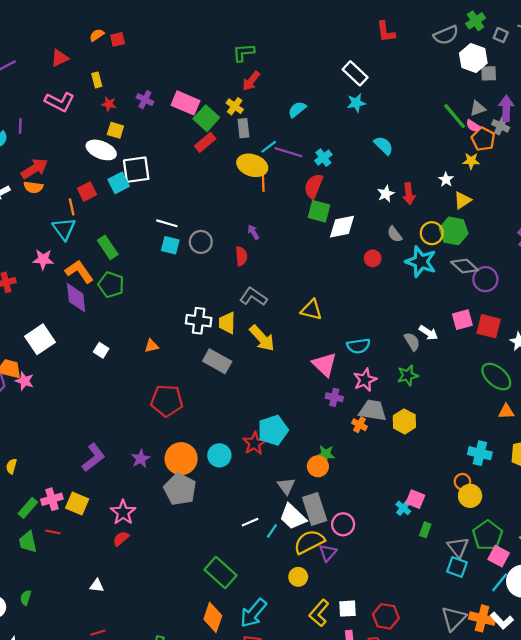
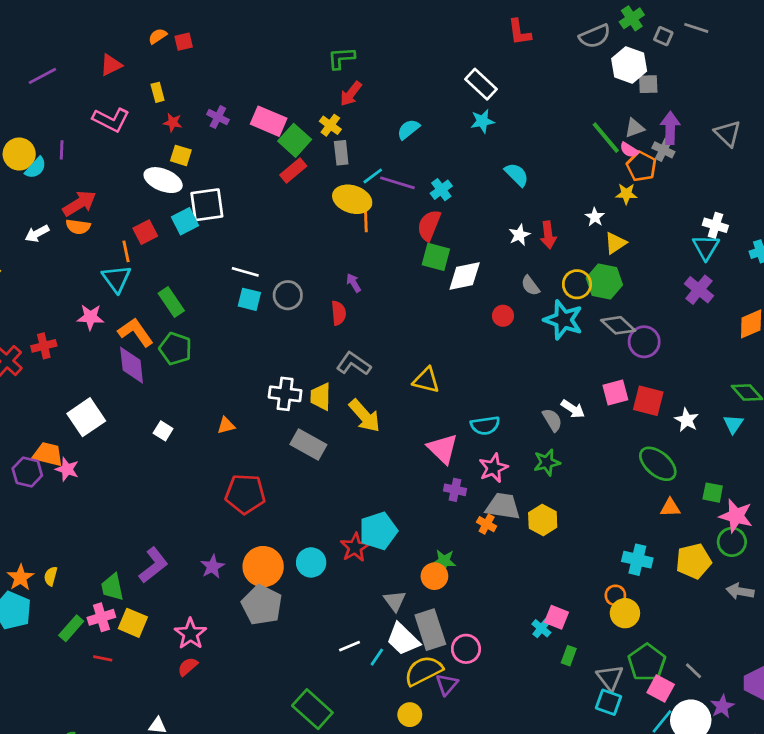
green trapezoid: (28, 542) -> (112, 587), moved

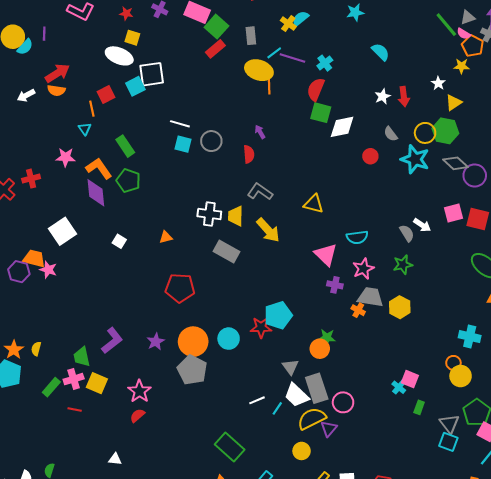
yellow cross: (330, 125) -> (288, 24), moved
cyan triangle: (116, 279) -> (85, 129), size x0.6
red star: (355, 547) -> (261, 327), turned 30

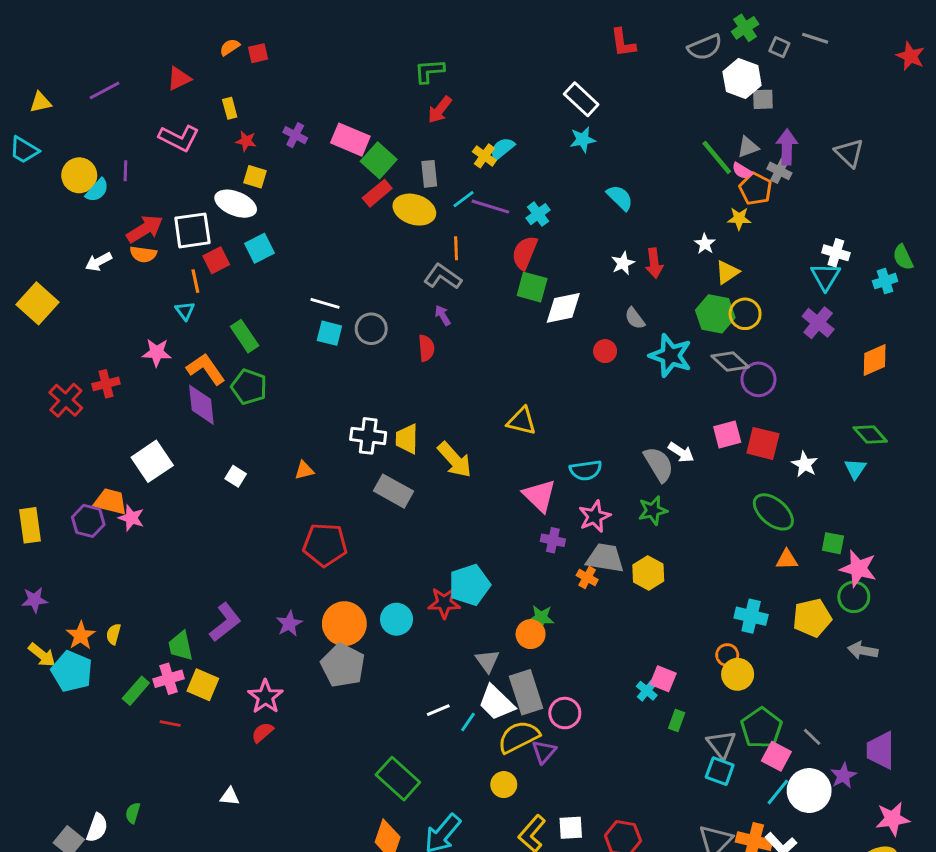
yellow ellipse: (259, 70) -> (414, 210), moved
white square: (152, 74) -> (192, 230), moved
yellow circle: (425, 133) -> (745, 314), moved
gray L-shape: (260, 192) -> (443, 277), moved
gray semicircle: (407, 233) -> (659, 464), size x1.4

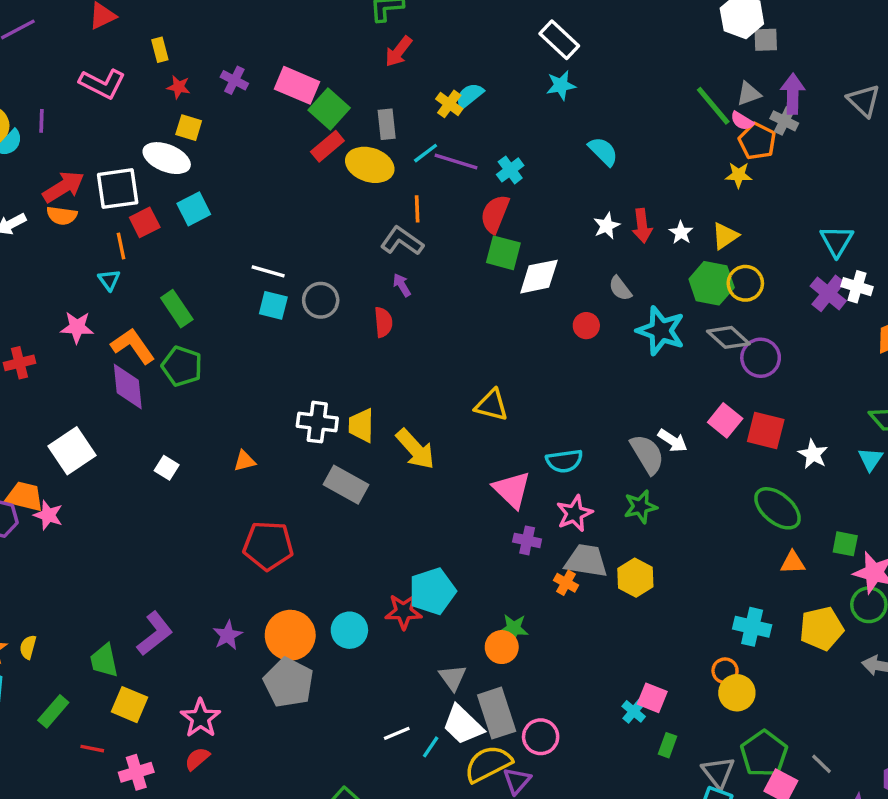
white star: (705, 244) -> (681, 233), moved
white cross: (836, 253) -> (857, 287), moved
pink square: (727, 434) -> (725, 420), turned -36
pink cross: (169, 679) -> (136, 772), moved

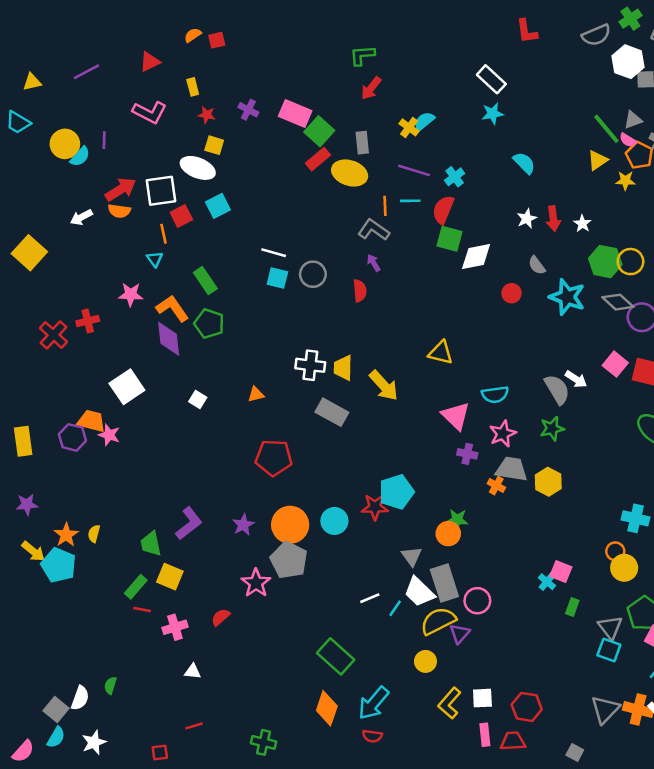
cyan line: (426, 153) -> (410, 201), moved, turned 36
yellow triangle: (725, 236) -> (598, 160), moved
green rectangle: (53, 711) -> (136, 587), moved
pink star: (201, 718) -> (256, 583), moved

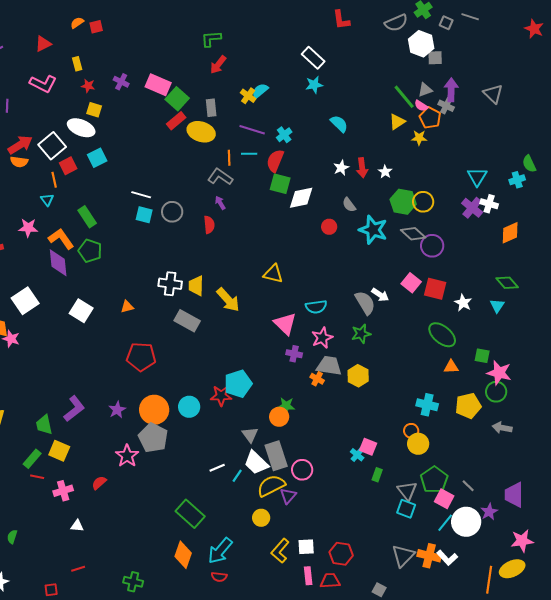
white square: (161, 191) -> (52, 146), turned -32
white square: (198, 399) -> (81, 311), size x1.6

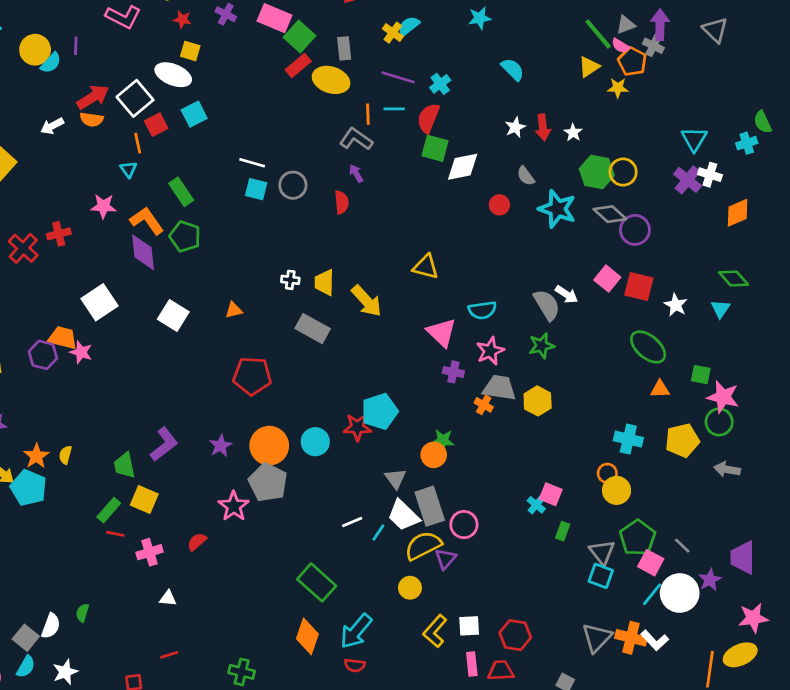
white cross: (170, 284) -> (290, 280), size x0.6

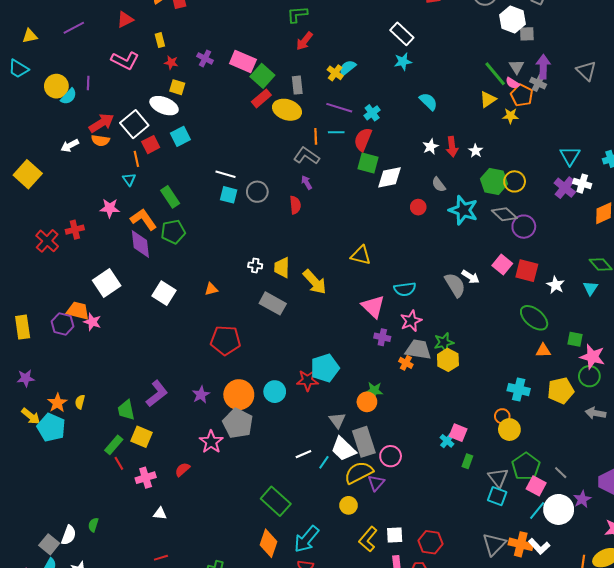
gray triangle: (626, 25) -> (517, 67), turned -42
green pentagon: (185, 236) -> (173, 232), turned -30
green star: (542, 346) -> (444, 342), moved
red line: (115, 534) -> (119, 463), turned 48

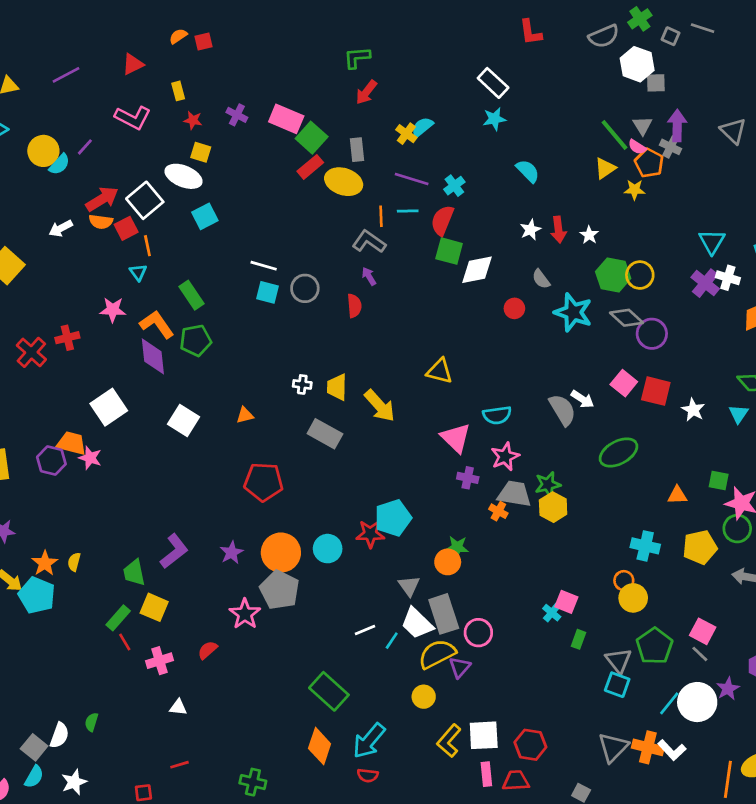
purple line: (88, 83) -> (85, 147), turned 40
red square: (151, 145) -> (126, 228), moved
green ellipse: (534, 318) -> (618, 452), moved, turned -68
pink square: (536, 486) -> (703, 631), moved
white square: (395, 535) -> (484, 735), size x1.4

